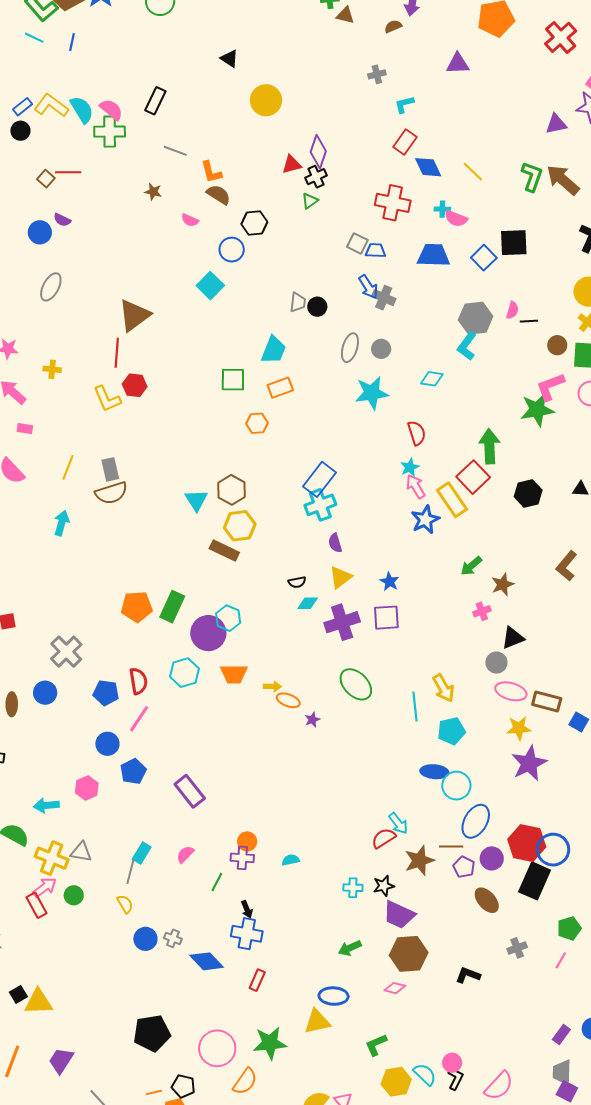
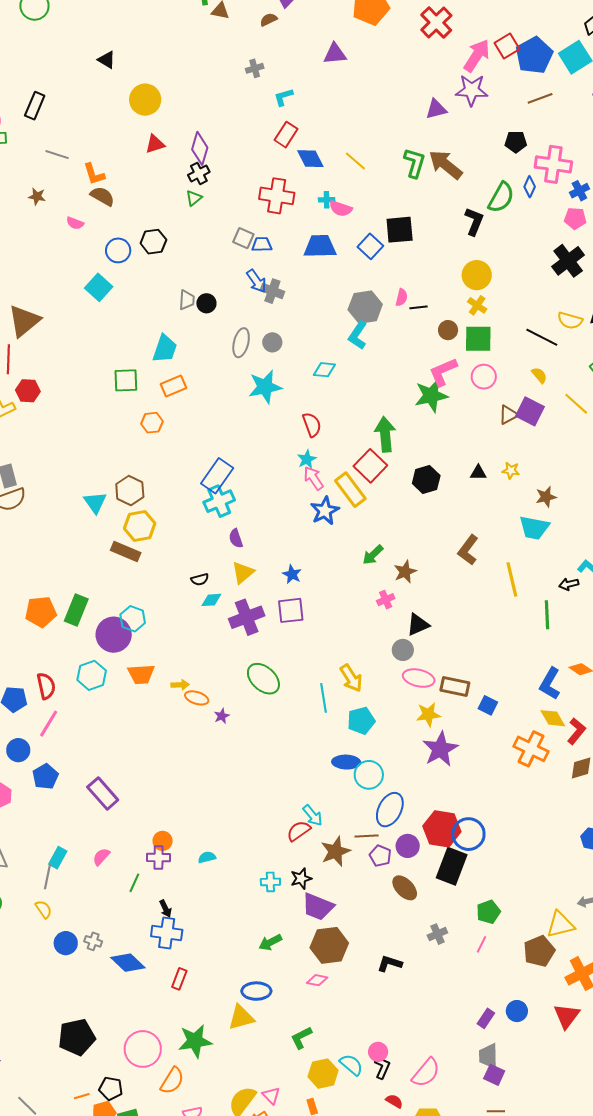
red triangle: (292, 164) -> (155, 144), moved
black hexagon: (254, 223) -> (153, 242), moved

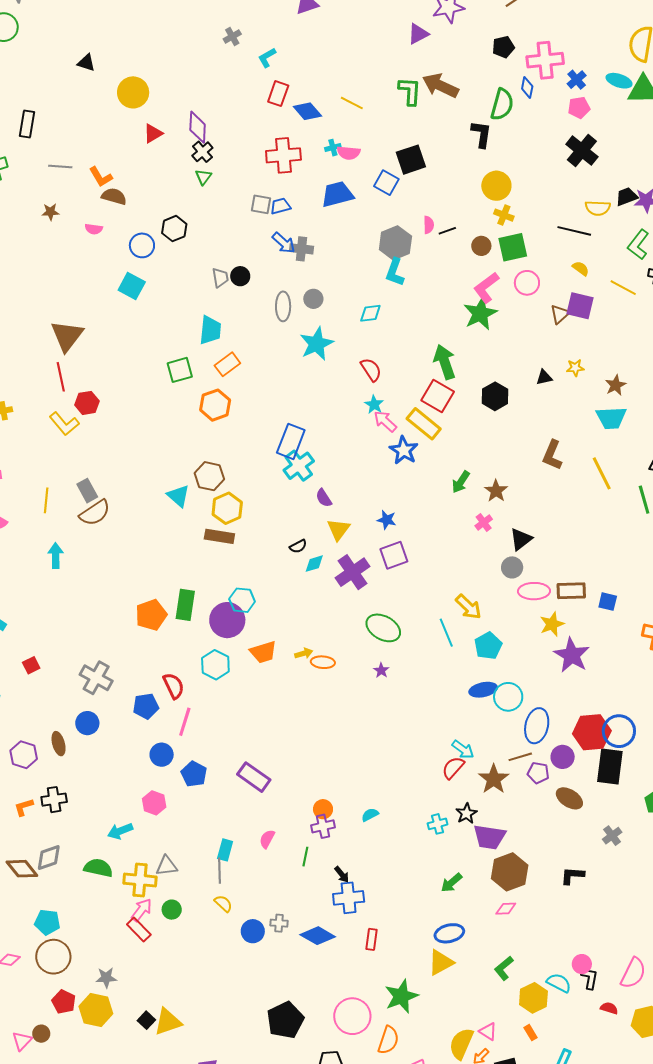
orange hexagon: (152, 423) -> (215, 405), size x1.4
purple star: (222, 716) -> (381, 670), moved

